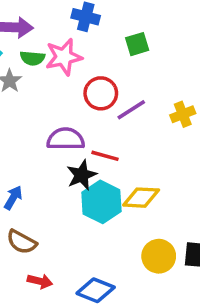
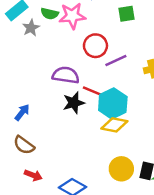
cyan hexagon: (101, 202) -> (113, 103), moved

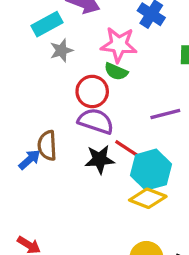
green semicircle: (50, 14) -> (116, 72), moved
red circle: (95, 46) -> (92, 91), moved
brown semicircle: (24, 145) -> (47, 146), moved, turned 40

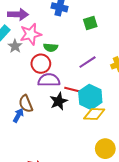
pink star: (119, 45) -> (31, 34), moved

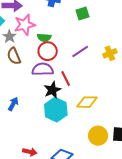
red circle: (41, 64) -> (48, 51), moved
red line: (72, 90) -> (66, 78), turned 49
cyan hexagon: (90, 97) -> (56, 110), moved
brown semicircle: (26, 104) -> (14, 56), moved

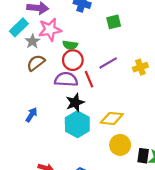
brown semicircle: (14, 56) -> (36, 63), turned 72
red line: (66, 78) -> (89, 79), moved
yellow circle: (98, 136) -> (120, 145), moved

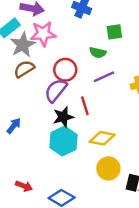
gray star: (32, 41) -> (23, 45), size x1.5
green semicircle: (70, 45) -> (98, 53), moved
purple semicircle: (66, 79) -> (56, 90), turned -60
red line: (89, 79) -> (85, 106), moved

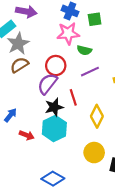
green square: (114, 32) -> (95, 19), moved
pink star: (43, 34) -> (68, 33), moved
yellow diamond: (102, 138) -> (97, 116), moved, turned -75
red arrow: (24, 186) -> (27, 135), moved

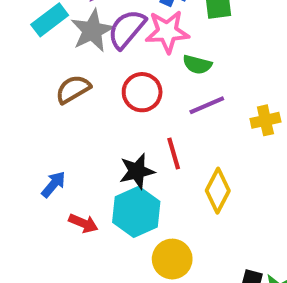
gray star: (18, 44) -> (92, 31), moved
purple semicircle: (47, 84) -> (127, 29), moved
yellow circle: (94, 153) -> (172, 259), moved

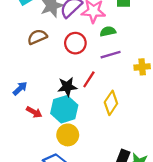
green semicircle: (197, 65) -> (108, 31), turned 147
red line: (174, 154) -> (89, 79), turned 42
yellow circle: (172, 259) -> (68, 135), moved

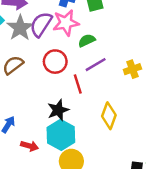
red line: (89, 79) -> (78, 84), moved, turned -36

